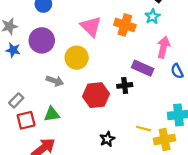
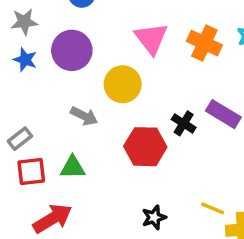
black cross: (125, 85) -> (184, 123), moved, turned 32

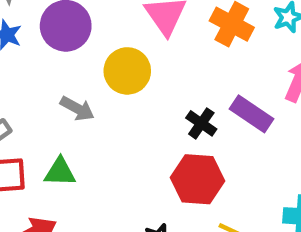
red hexagon: (145, 147) -> (197, 179), moved

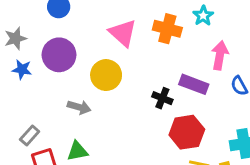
red hexagon: (197, 179) -> (187, 132), moved

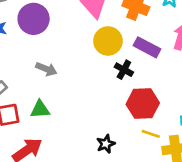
yellow circle: (106, 75) -> (108, 41), moved
purple rectangle: (194, 84) -> (147, 47), moved

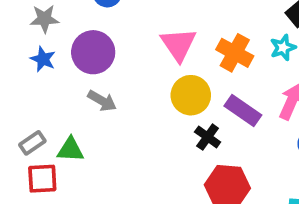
gray arrow: (46, 69) -> (102, 101), moved
green triangle: (40, 109) -> (70, 150), moved

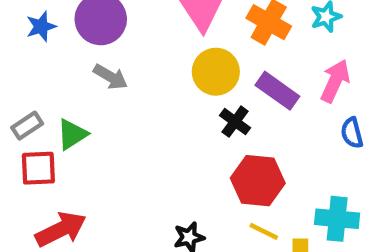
blue star: (43, 59) -> (41, 26), turned 30
green triangle: (70, 150) -> (72, 134), turned -36

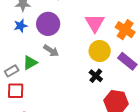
black cross: (235, 122) -> (96, 76), moved
green triangle: (72, 134) -> (30, 63), moved

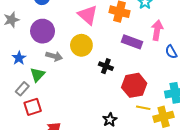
blue star: (21, 26) -> (19, 58), moved
yellow circle: (100, 51) -> (81, 45), moved

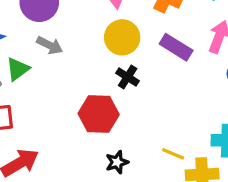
yellow circle: (81, 45) -> (122, 37), moved
red hexagon: (134, 85) -> (99, 114), moved

